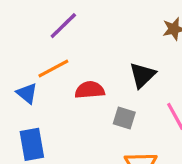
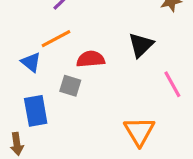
gray square: (124, 118) -> (70, 86), moved

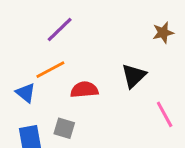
gray square: (70, 86) -> (64, 128), moved

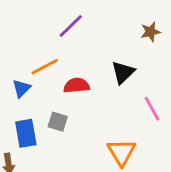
purple line: (60, 29) -> (71, 26), moved
blue triangle: (26, 93) -> (21, 88), turned 36

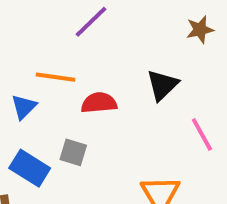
orange line: (45, 67) -> (55, 77), turned 36
blue rectangle: (26, 133) -> (30, 168), turned -48

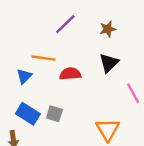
brown star: (200, 30) -> (108, 29), moved
gray square: (73, 152) -> (54, 114), moved

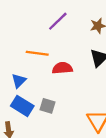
blue triangle: (24, 76) -> (19, 81), moved

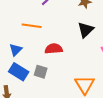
red semicircle: (62, 68) -> (54, 49), moved

